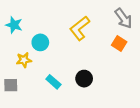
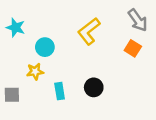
yellow star: (24, 60) -> (35, 72), moved
cyan rectangle: (53, 82) -> (60, 91), turned 40

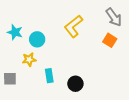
cyan star: (16, 28) -> (15, 32), moved
black circle: (94, 87) -> (75, 84), moved

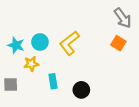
yellow L-shape: (73, 26) -> (69, 43), moved
cyan star: (15, 32) -> (16, 45), moved

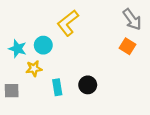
yellow L-shape: (69, 43) -> (68, 23), moved
black circle: (81, 90) -> (88, 85), moved

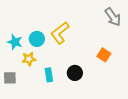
yellow L-shape: (68, 23) -> (60, 33), moved
orange square: (127, 46) -> (104, 55), moved

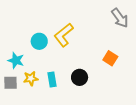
cyan star: (15, 42) -> (16, 60), moved
yellow star: (29, 59) -> (31, 78), moved

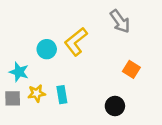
gray arrow: (120, 18) -> (120, 21), moved
black circle: (80, 77) -> (115, 106), moved

